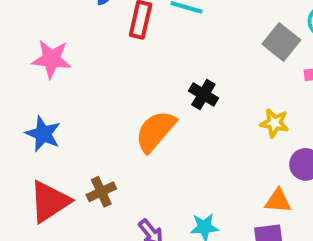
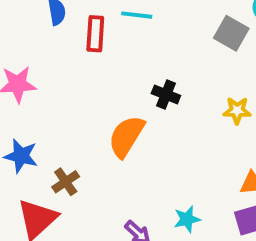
brown cross: (101, 192) -> (66, 182), moved

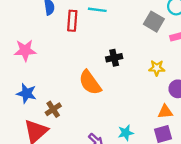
black cross: (166, 95) -> (114, 58), turned -35
orange semicircle: (126, 136) -> (90, 83), turned -68

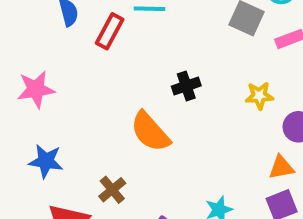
red rectangle: (72, 21) -> (110, 31), turned 30
brown cross: (53, 109) -> (112, 190), moved

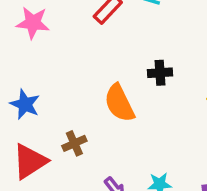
pink star: (36, 89) -> (33, 23), moved

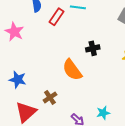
pink star: (33, 23) -> (14, 32), turned 30

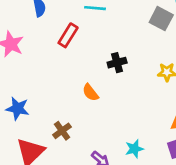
red rectangle: (57, 17) -> (68, 35), moved
orange semicircle: (72, 70) -> (90, 93), size x0.6

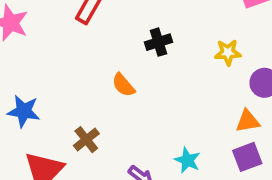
cyan star: (134, 149) -> (187, 160), turned -30

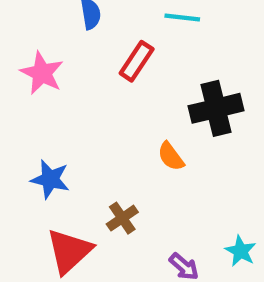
black cross: (158, 42) -> (216, 108), size x1.6

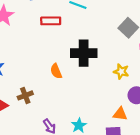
red rectangle: (137, 61) -> (51, 21), turned 42

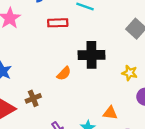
orange semicircle: (56, 71) -> (64, 73), turned -112
orange triangle: (120, 114) -> (110, 113), moved

